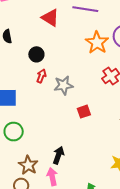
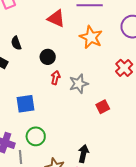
orange star: (97, 42) -> (91, 37), moved

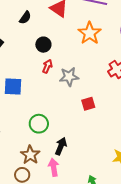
black semicircle: (16, 43) -> (25, 18), moved, turned -136
green circle: (36, 136) -> (39, 124), moved

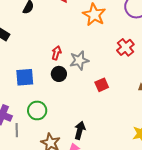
black circle: (43, 45) -> (59, 74), moved
green circle: (39, 124) -> (37, 110), moved

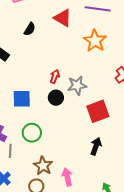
red square: (102, 85) -> (98, 111), size x1.6
black arrow: (80, 130) -> (96, 146), moved

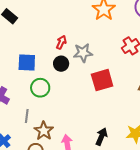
green circle: (32, 133) -> (40, 88), moved
black arrow: (96, 146) -> (101, 137), moved
gray line: (10, 151) -> (27, 116), moved

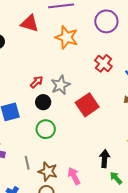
red arrow: (61, 42) -> (37, 82), turned 40
green circle: (40, 88) -> (46, 129), moved

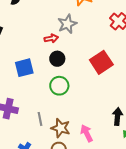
red arrow: (37, 82) -> (51, 38), turned 32
gray star: (60, 85) -> (67, 24), moved

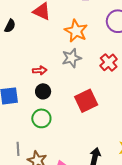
gray star: (67, 24) -> (72, 58), moved

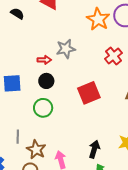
black semicircle: (10, 26) -> (17, 14), turned -88
orange star: (76, 31) -> (98, 19), moved
gray star: (72, 58) -> (66, 49), moved

